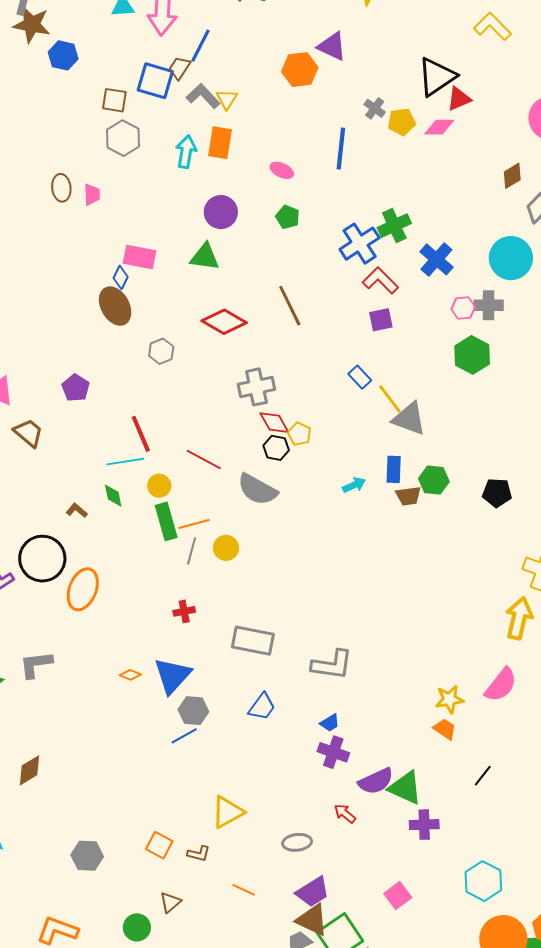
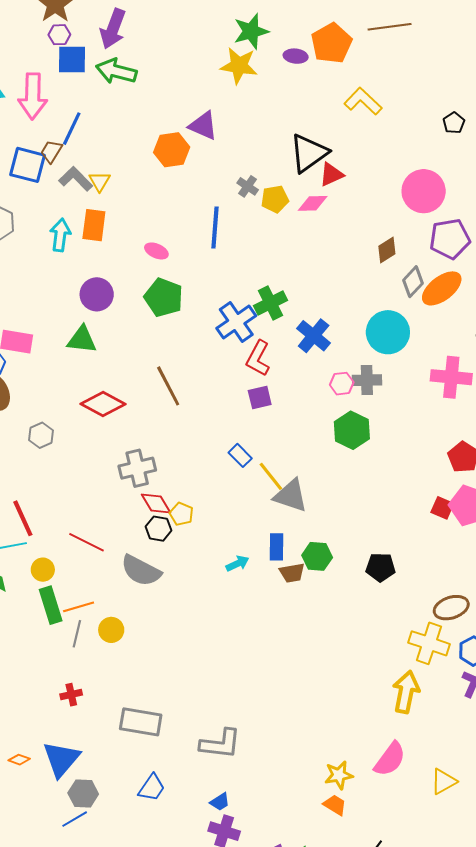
green pentagon: (288, 217) -> (164, 297), size x1.6
red L-shape: (380, 281) -> (258, 358), turned -105

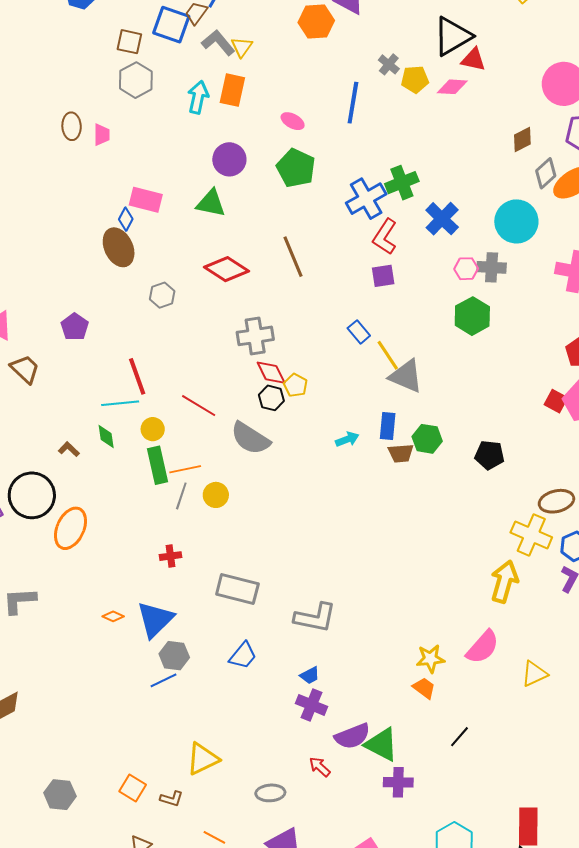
red triangle: (331, 174) -> (473, 60), turned 32

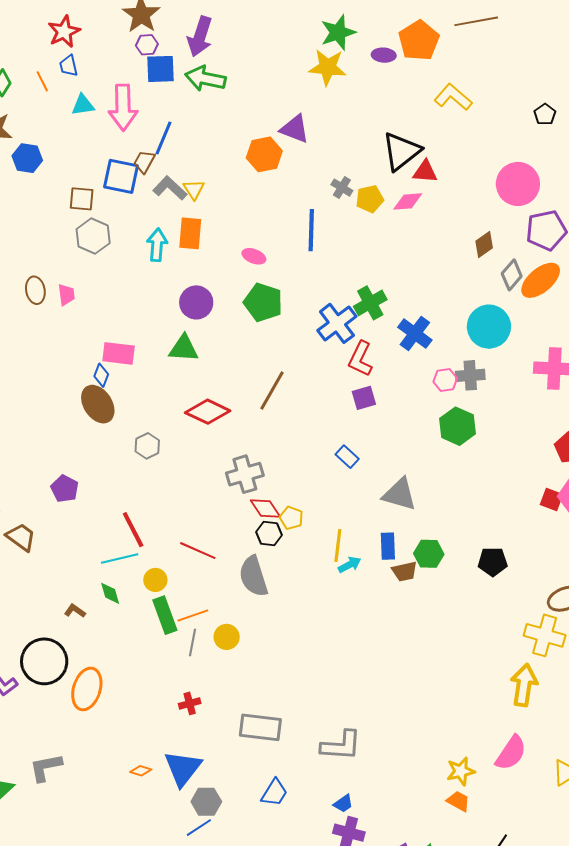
brown line: (293, 257) -> (272, 391), turned 60
yellow line: (388, 355) -> (338, 545), moved, turned 48
gray semicircle: (250, 438) -> (253, 576), turned 48

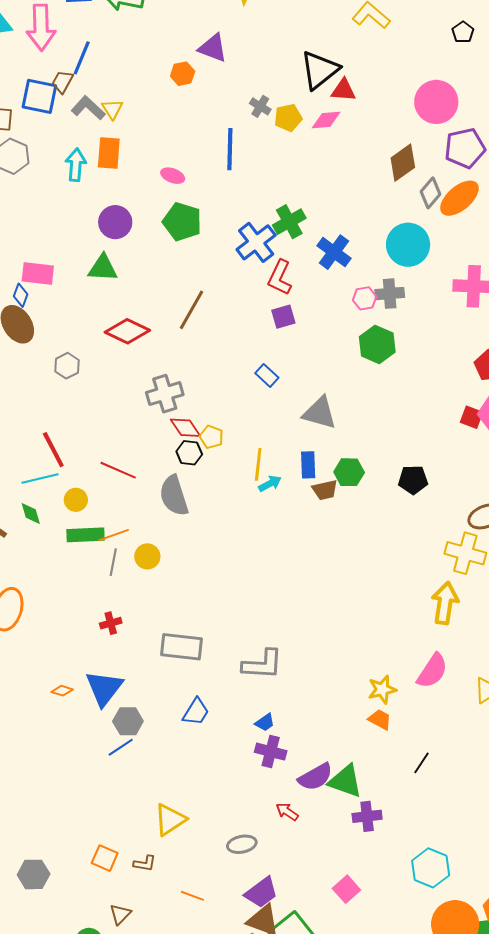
orange hexagon: (264, 154) -> (183, 74), size x0.7
brown diamond: (484, 244) -> (403, 163), size x1.4
green rectangle: (165, 615) -> (86, 535), turned -72

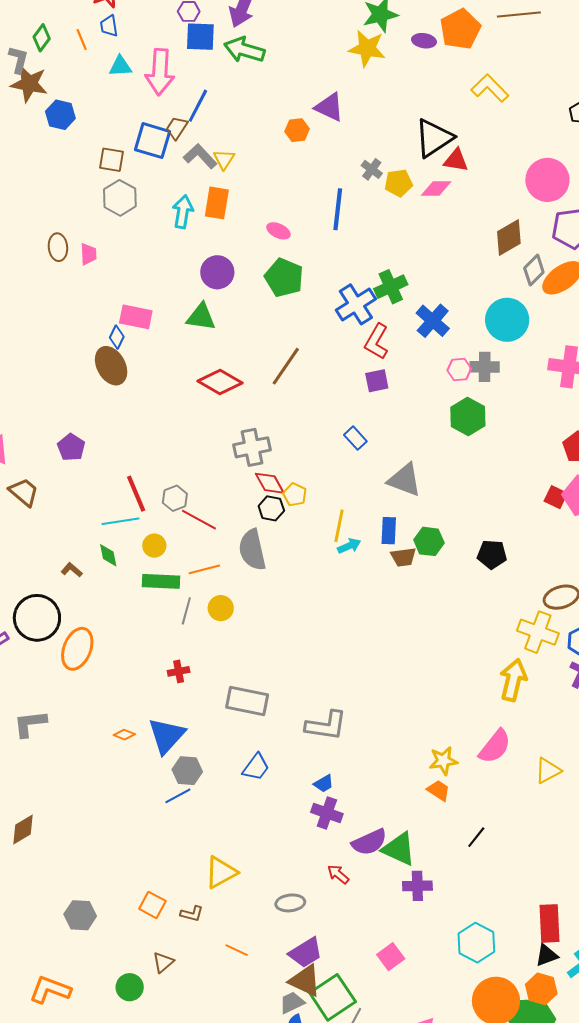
gray hexagon: (67, 366) -> (175, 498), moved
orange line: (114, 535) -> (204, 569), moved

